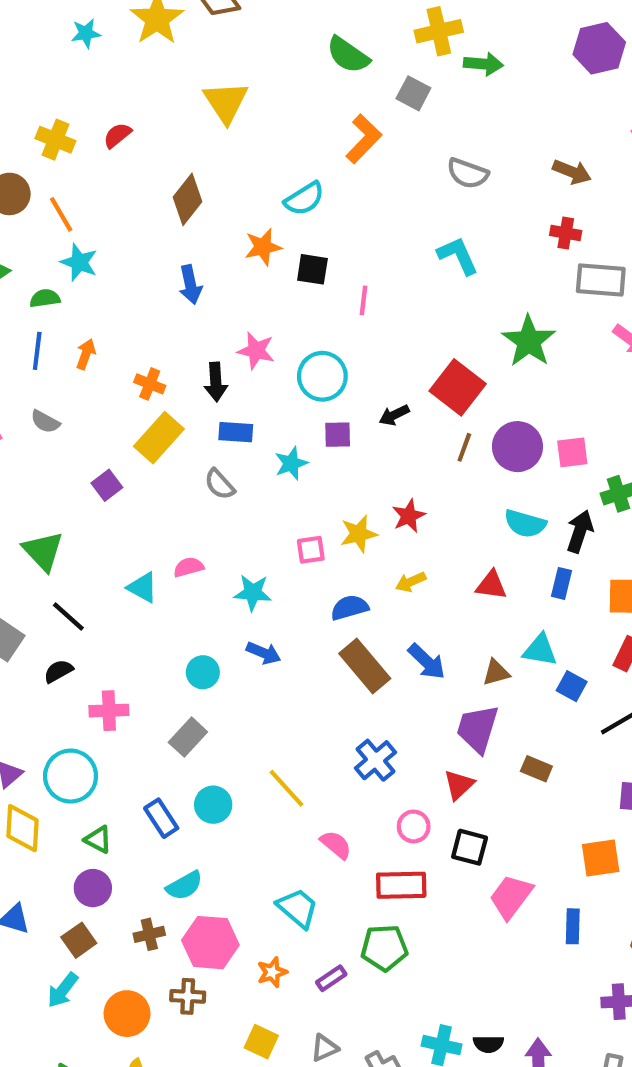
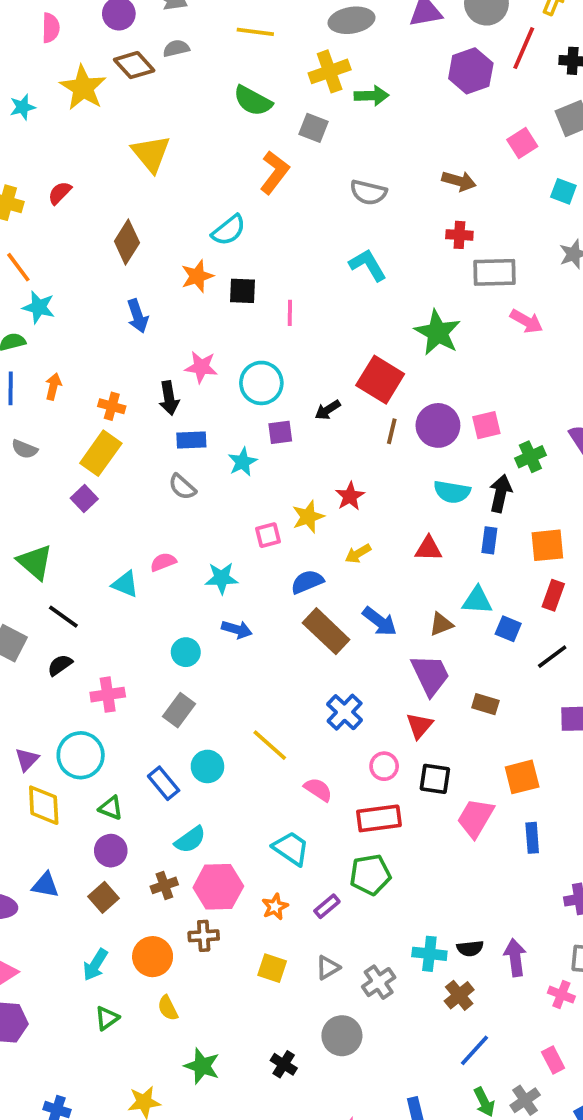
yellow rectangle: (159, 438) -> (101, 453), moved
purple trapezoid: (477, 729) -> (430, 675), turned 144
orange square: (601, 858) -> (522, 777), moved
cyan arrow: (63, 990) -> (95, 965), moved

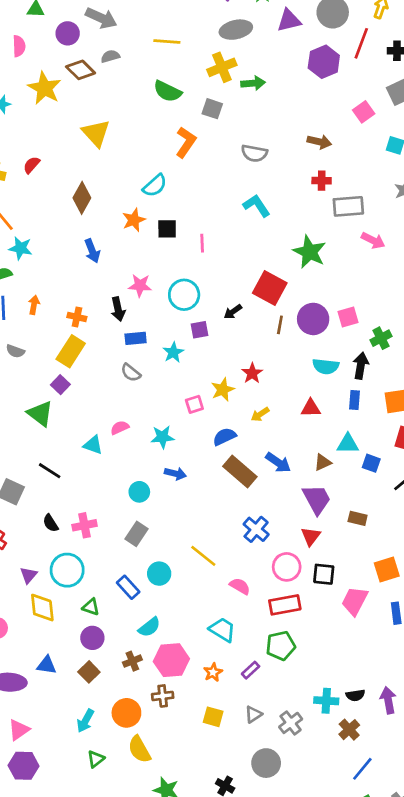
green triangle: (35, 562) -> (40, 414), moved
black semicircle: (60, 665) -> (51, 523), moved, turned -84
pink circle: (384, 766) -> (287, 567), size x1.4
yellow semicircle: (168, 1008) -> (139, 749), size x1.5

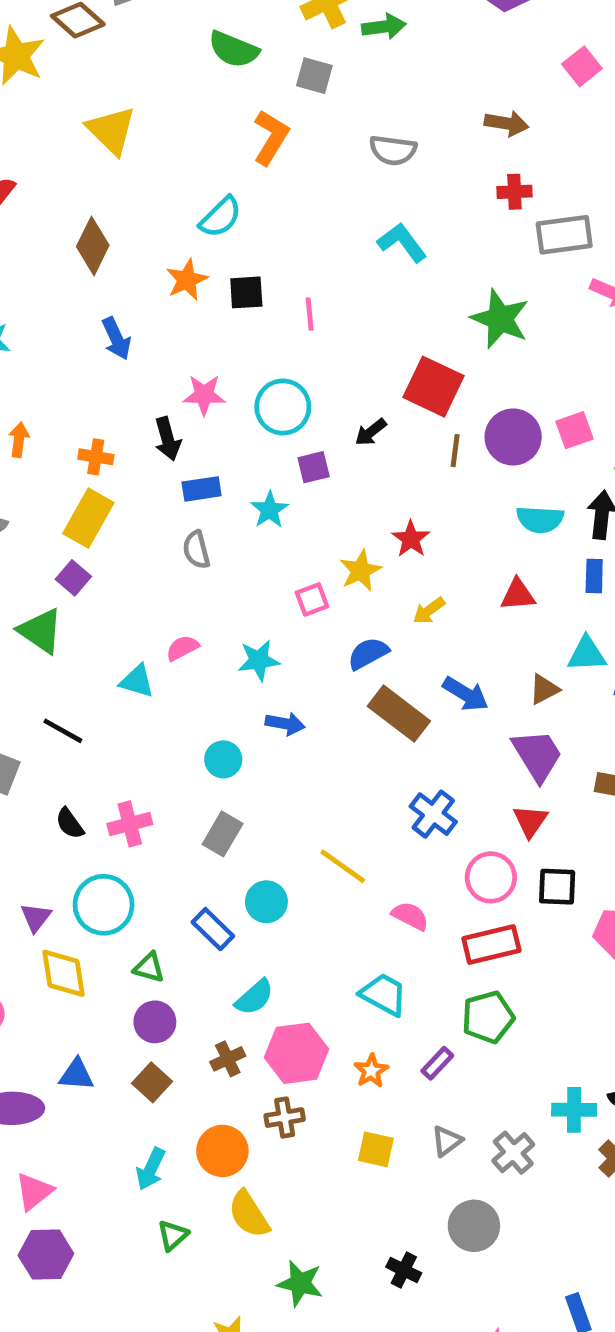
gray semicircle: (131, 373) -> (196, 550), turned 40

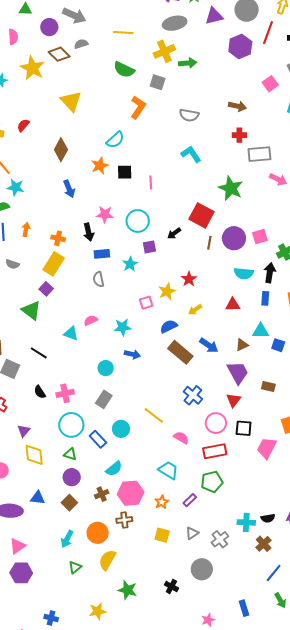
cyan circle: (104, 905) -> (71, 425), moved
yellow semicircle: (249, 1214) -> (107, 560), turned 60

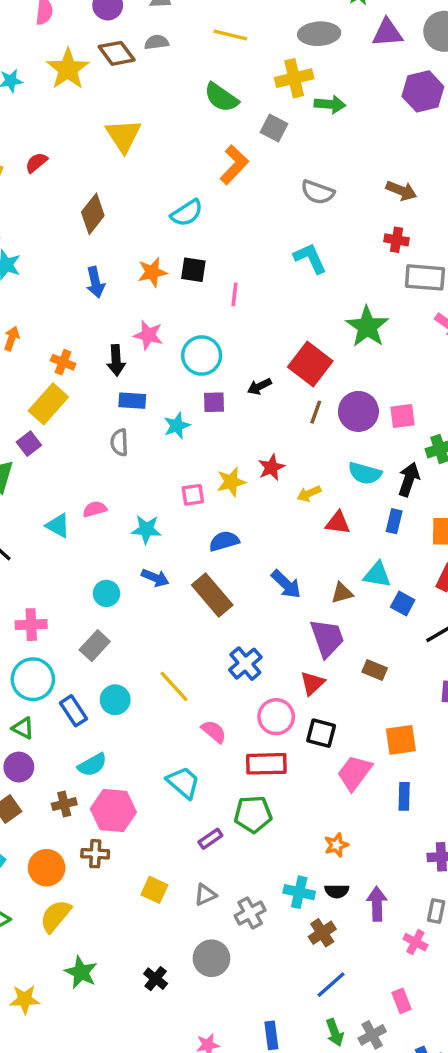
orange star: (100, 166) -> (152, 272), moved
yellow arrow: (195, 310) -> (309, 494), moved
brown rectangle: (180, 352) -> (212, 595), moved
orange star: (162, 502) -> (336, 845), moved

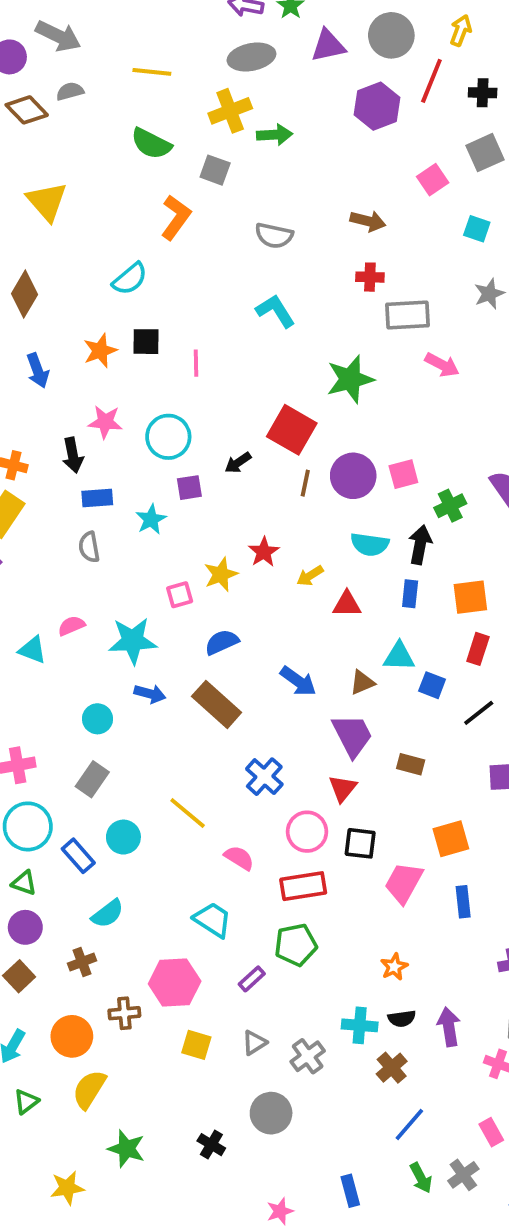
green star: (367, 327) -> (350, 379), turned 30
cyan star: (146, 529) -> (133, 641), size x1.4
pink hexagon: (113, 811) -> (175, 983), moved

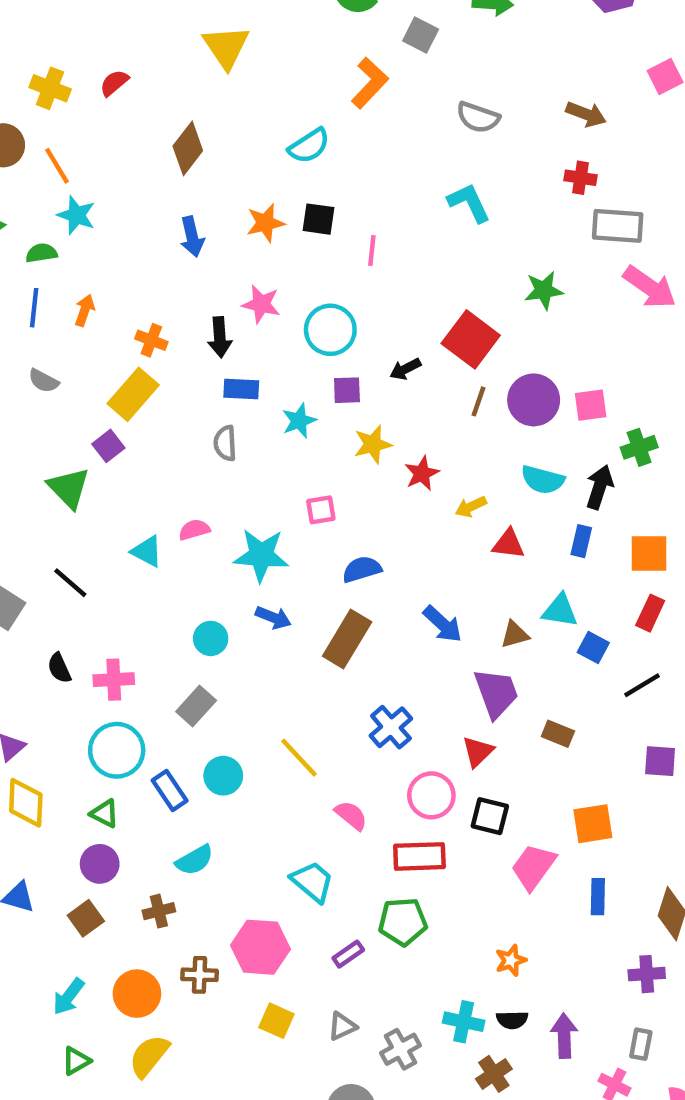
pink arrow: (442, 365) -> (650, 287), size x1.4
green star: (350, 379) -> (544, 290), size x0.7
yellow star: (221, 574) -> (373, 444), moved
brown rectangle: (217, 704) -> (347, 639), turned 72

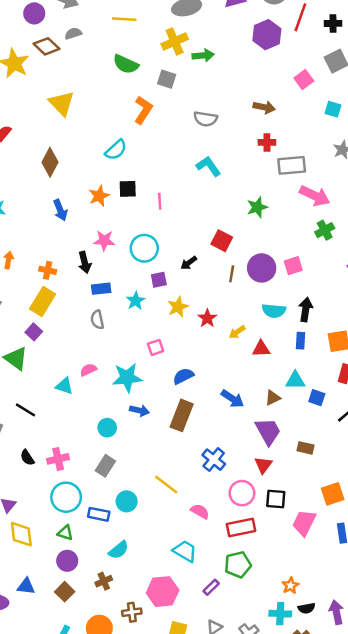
red square: (471, 339) -> (222, 241), size x0.7
green cross: (639, 447) -> (325, 230), moved
blue rectangle: (170, 790) -> (99, 514), turned -35
orange star: (511, 960) -> (290, 586), moved

